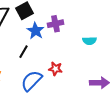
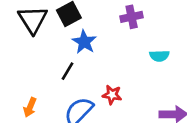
purple cross: (56, 24) -> (132, 17), moved

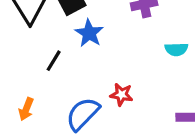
black line: (68, 71) -> (54, 61), moved

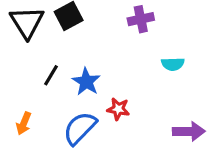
blue star: (89, 33) -> (86, 82), moved

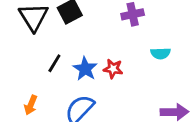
red star: (118, 109) -> (113, 69), moved

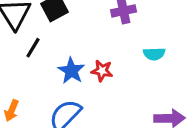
black line: (54, 63) -> (33, 48), moved

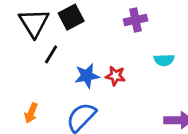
blue star: (71, 71) -> (87, 76), turned 30

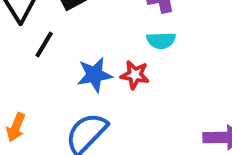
cyan semicircle: (164, 60) -> (161, 41), moved

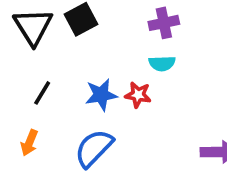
black line: (44, 45) -> (42, 93), moved

